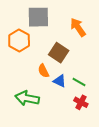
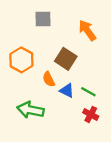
gray square: (38, 17) -> (43, 19), size x0.7
orange hexagon: (19, 40) -> (21, 60), moved

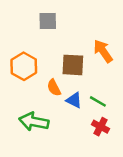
orange arrow: (87, 30) -> (103, 51), moved
brown square: (66, 59) -> (73, 65), turned -30

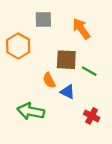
orange arrow: (103, 51) -> (81, 29), moved
orange hexagon: (24, 66) -> (18, 46), moved
green line: (98, 101) -> (89, 71), moved

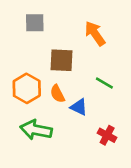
gray square: (43, 20) -> (35, 23), moved
orange hexagon: (18, 46) -> (27, 88), moved
brown square: (66, 60) -> (61, 60), moved

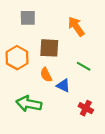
orange hexagon: (27, 88) -> (17, 58), moved

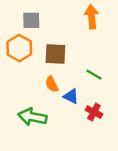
orange arrow: (76, 26) -> (92, 17), moved, turned 30
orange hexagon: (17, 58) -> (19, 48), moved
red cross: (86, 108) -> (94, 112), moved

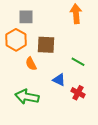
orange semicircle: (52, 84) -> (31, 64), moved

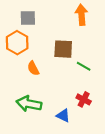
brown square: (46, 45) -> (63, 49), moved
blue triangle: (59, 80) -> (63, 116), moved

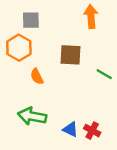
green line: (84, 66) -> (104, 74), moved
red cross: (84, 99) -> (92, 131), moved

